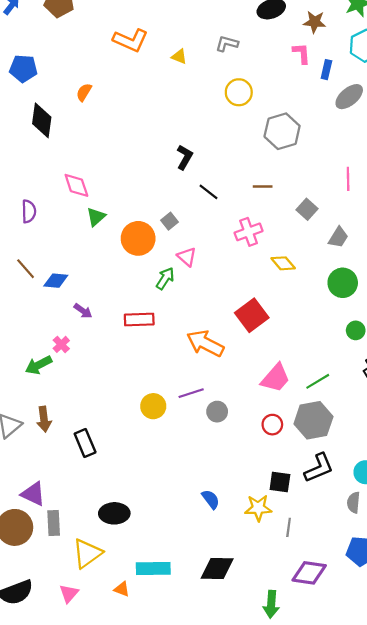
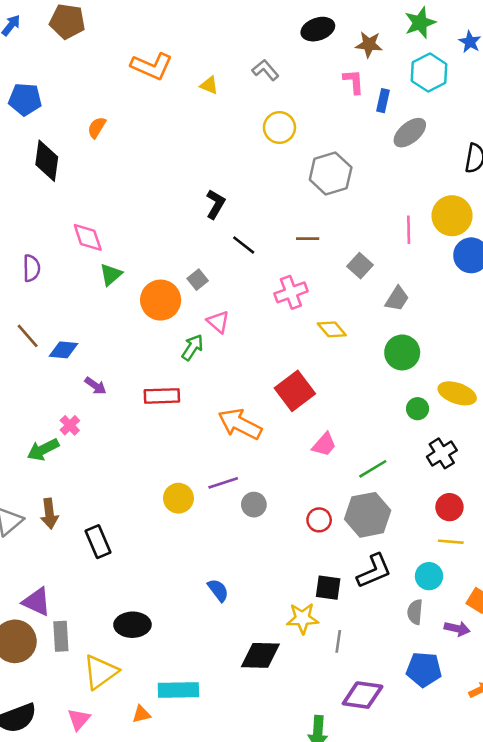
gray L-shape: (227, 44) -> (265, 70), turned 35
pink trapezoid: (276, 378) -> (324, 444), moved, size x0.7
blue semicircle: (211, 499) -> (218, 590), moved
black diamond: (217, 569) -> (260, 655), moved
orange triangle: (122, 589) -> (141, 714), turned -35

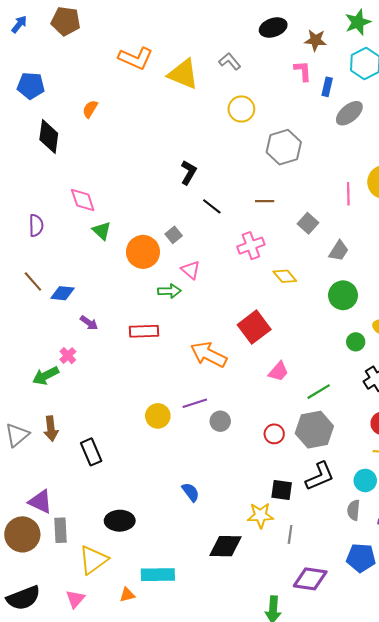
yellow triangle: (209, 85) -> (183, 74), size x2.0
green triangle: (111, 274) -> (102, 231), turned -36
green arrow: (193, 347) -> (169, 291), turned 55

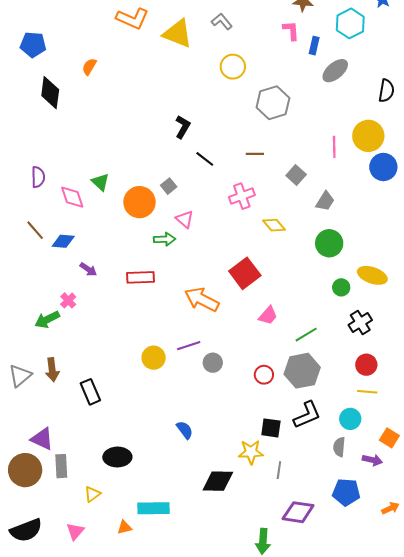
pink diamond: (83, 200) -> (72, 197), moved
yellow triangle: (93, 560) -> (92, 494), size x0.6

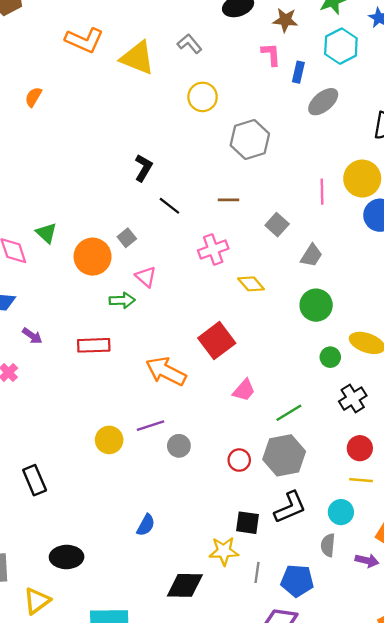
blue semicircle: (185, 430) -> (146, 525), turned 66
blue pentagon: (346, 492) -> (297, 581), moved
yellow triangle: (92, 494) -> (37, 601), size x1.4

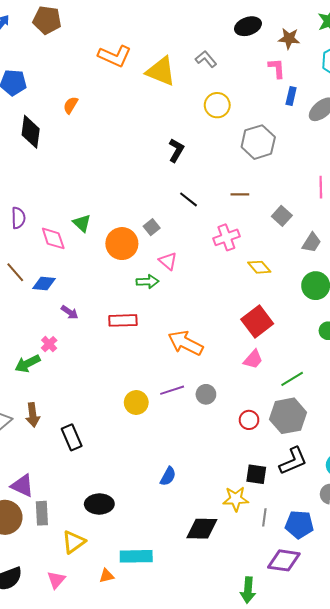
blue rectangle: (298, 72) -> (291, 96), moved
black L-shape: (143, 168) -> (176, 150), moved
red square: (217, 341) -> (257, 321), moved
gray circle: (179, 446) -> (206, 394), moved

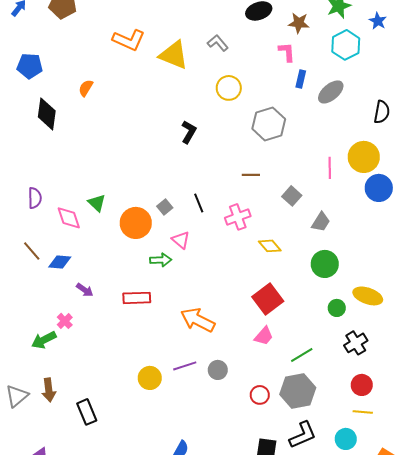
black line: (189, 199) -> (199, 203), moved, turned 30

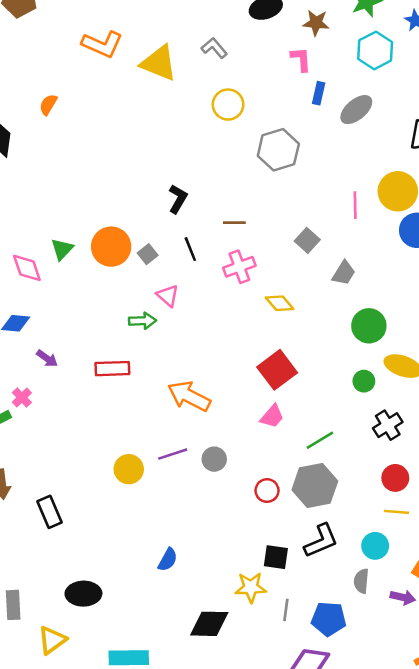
black L-shape: (189, 132) -> (178, 199), moved
brown line: (251, 175) -> (234, 223), moved
green triangle: (97, 203) -> (62, 249), turned 30
orange circle: (136, 223) -> (111, 247), moved
green circle: (325, 264) -> (369, 326), moved

